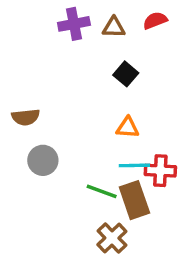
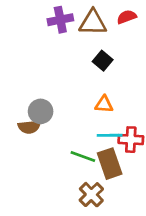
brown triangle: (114, 27) -> (93, 23), size x1.5
brown semicircle: (26, 117) -> (29, 127), moved
gray circle: (43, 160) -> (41, 111), moved

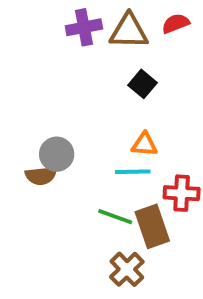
cyan line: (110, 135) -> (133, 172), moved

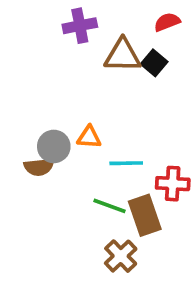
brown triangle: (129, 31) -> (123, 55), moved
black square: (142, 84) -> (154, 63), moved
orange triangle: (144, 144) -> (89, 137), moved

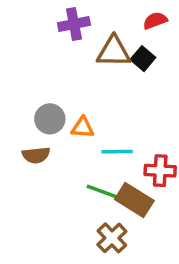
gray circle: (54, 146) -> (50, 119), moved
brown rectangle: (145, 215) -> (134, 200), turned -39

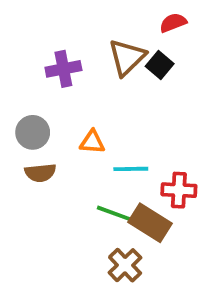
purple cross: (74, 24) -> (63, 69), moved
brown triangle: (114, 52) -> (127, 57), turned -45
gray circle: (50, 119) -> (33, 132), moved

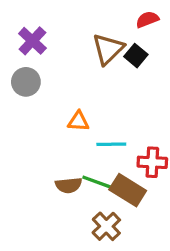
purple cross: (63, 69) -> (32, 41), moved, turned -36
gray circle: (33, 132) -> (26, 82), moved
brown semicircle: (40, 173) -> (69, 185), moved

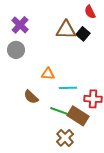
red semicircle: (147, 19) -> (90, 12), turned -96
brown triangle: (108, 49) -> (66, 30), turned 45
brown semicircle: (69, 185) -> (31, 97), moved, turned 49

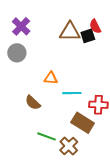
red semicircle: (90, 12) -> (95, 26), moved
black square: (83, 34) -> (88, 36), turned 32
green line: (59, 111) -> (47, 136), moved

